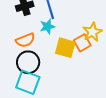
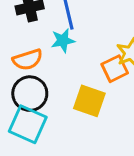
yellow square: (65, 48) -> (89, 101), moved

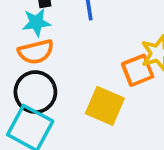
cyan star: (63, 40) -> (36, 22), moved

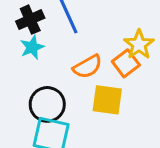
orange semicircle: (36, 52) -> (87, 67), moved

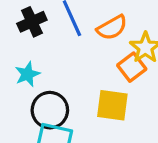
cyan star: (32, 47) -> (27, 74), moved
orange semicircle: (87, 67) -> (112, 28), moved

